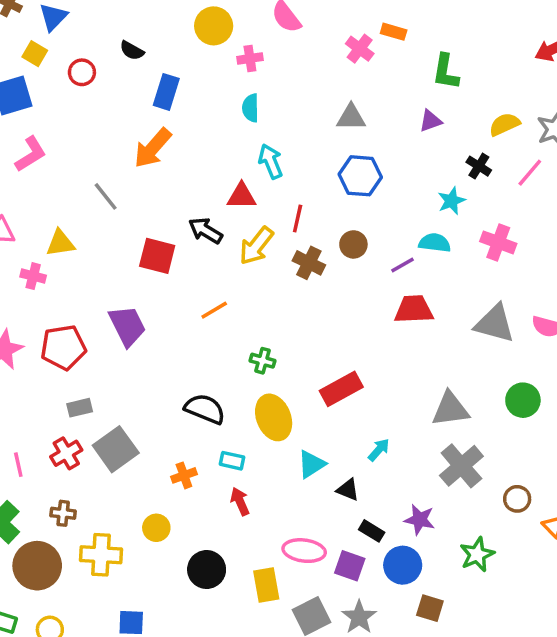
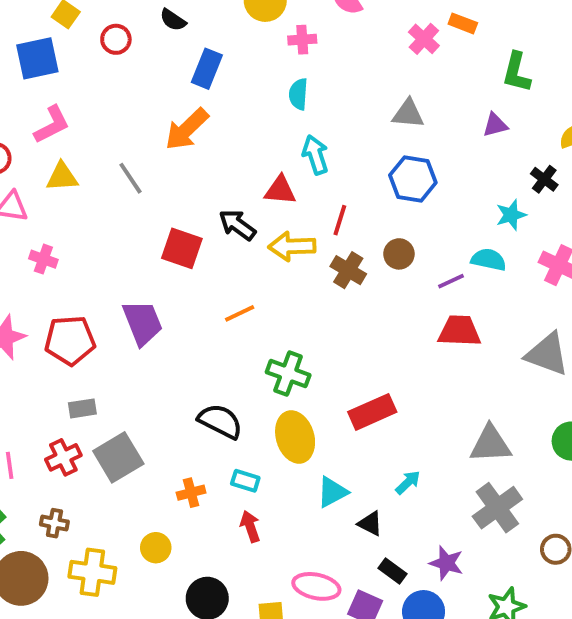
yellow triangle: (60, 243) -> (62, 177), moved
yellow arrow: (256, 246) -> (292, 246), turned 45
green cross: (263, 361) -> (288, 374), size x1.5

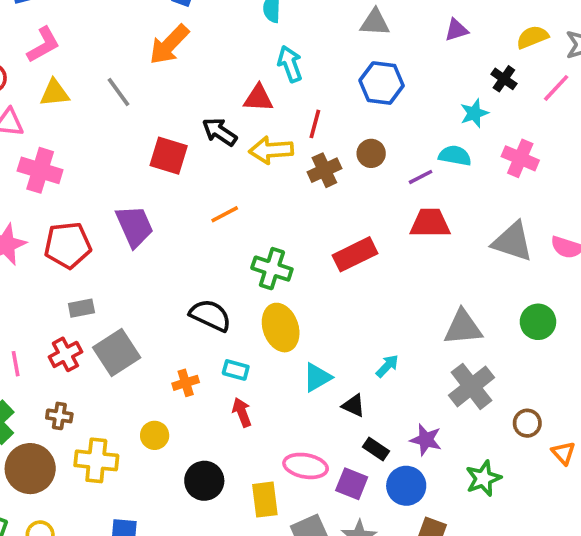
pink cross: (43, 259) -> (40, 170), size x1.6
brown cross: (348, 270) -> (324, 170), turned 36
red rectangle: (372, 412) -> (355, 254), moved

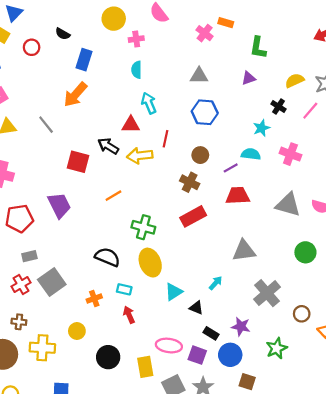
brown cross: (324, 170) -> (190, 182), moved, turned -36
gray triangle: (463, 327) -> (244, 251), moved

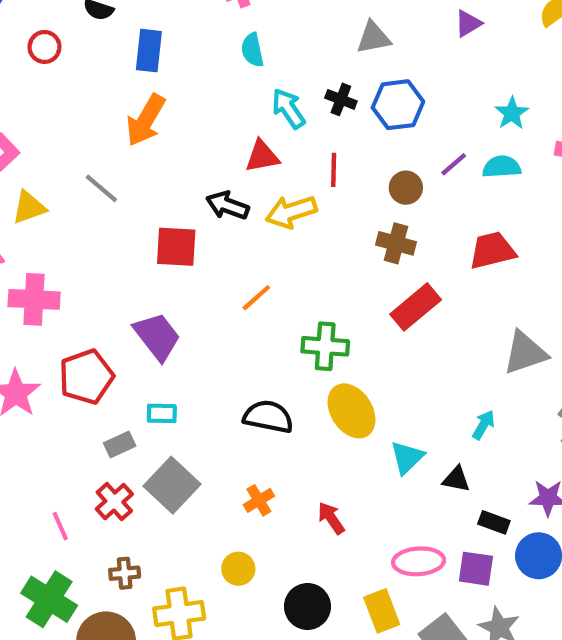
black cross: (279, 107) -> (341, 99), moved
purple line: (231, 168) -> (454, 164), moved
cyan rectangle: (124, 289) -> (162, 413), moved

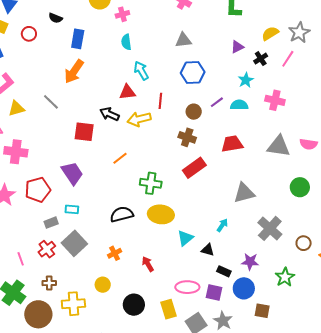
purple triangle: (468, 23) -> (237, 47), moved
black cross: (341, 99) -> (261, 59), moved, turned 32
yellow ellipse: (351, 411) -> (161, 214), turned -55
black semicircle: (268, 417) -> (122, 214), turned -30

